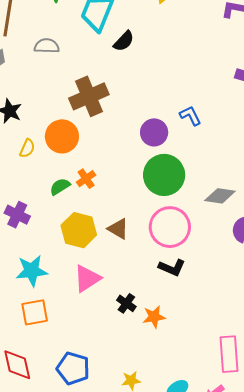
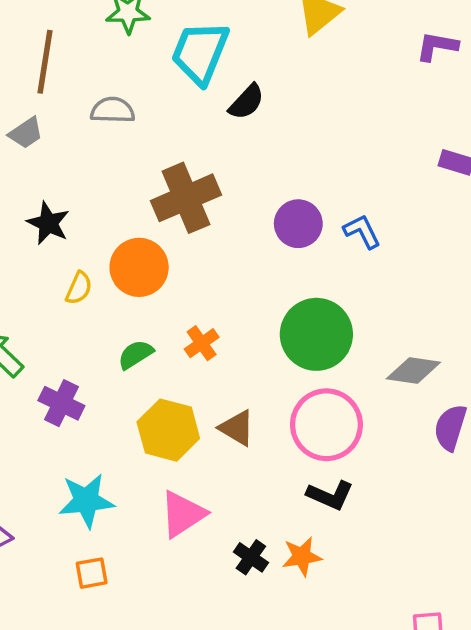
purple circle: (154, 132) -> (298, 224), moved
orange cross: (86, 179) -> (202, 343), moved
orange square: (35, 312) -> (92, 573), size x0.7
orange star: (154, 317) -> (302, 556), moved

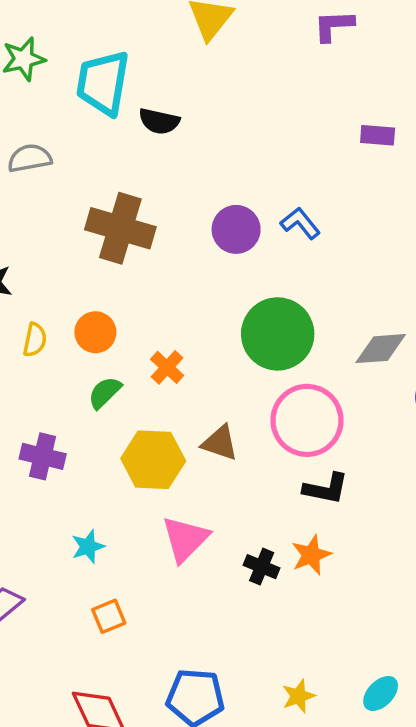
black semicircle: (247, 102) -> (159, 121), turned 72
brown cross: (186, 198) -> (120, 228), turned -38
orange circle: (139, 267) -> (95, 332), moved, size x0.7
cyan star: (86, 501) -> (88, 547), size x0.6

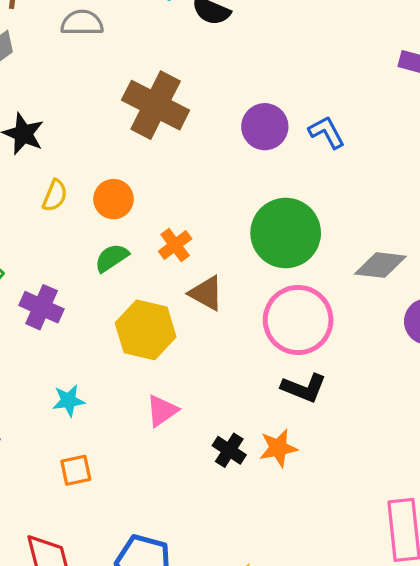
brown triangle: (220, 443) -> (206, 293), moved
pink triangle: (185, 539) -> (162, 411), size x0.7

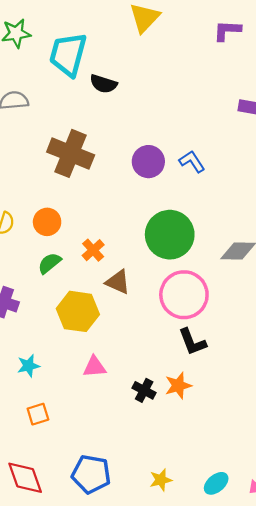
black L-shape: (304, 388) -> (192, 342), turned 52
pink triangle: (162, 411) -> (94, 367), turned 35

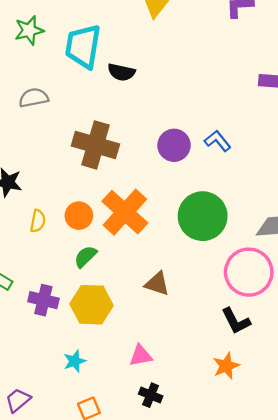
orange cross: (93, 250) -> (125, 212), moved, size x2.0
brown triangle: (118, 282) -> (157, 284), moved
pink circle: (184, 295) -> (249, 272), moved
yellow hexagon: (78, 311) -> (91, 305), moved
black cross: (144, 390) -> (151, 395), moved

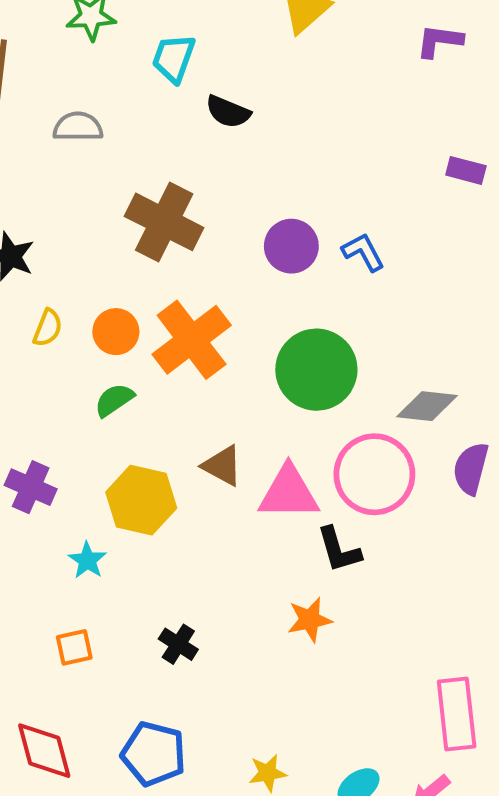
cyan trapezoid: (83, 46) -> (174, 58), size x0.7
purple cross: (43, 300) -> (31, 487), moved
yellow hexagon: (91, 305) -> (141, 500), moved
pink triangle: (141, 356) -> (289, 493), moved, size x1.6
cyan star: (75, 361) -> (87, 560), moved, turned -30

